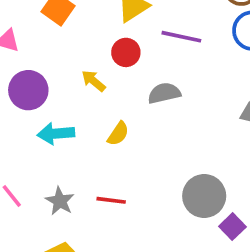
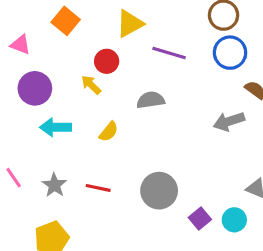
red circle: (126, 52) -> (107, 61), moved
gray circle: (204, 196) -> (159, 191), moved

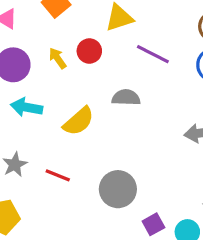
yellow arrow: (91, 85) -> (58, 58), moved
yellow semicircle: (109, 132) -> (79, 121), size x1.5

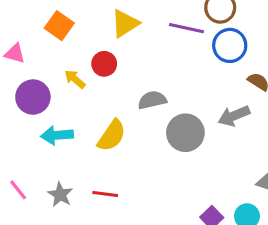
purple line: (153, 54) -> (186, 28), moved
gray circle: (118, 189) -> (185, 133), moved

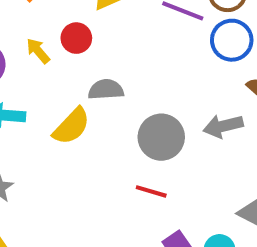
gray semicircle: (152, 100) -> (106, 90), moved
red line: (105, 194) -> (151, 191), moved

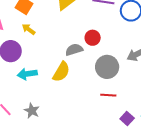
red circle: (76, 38) -> (93, 38), moved
yellow arrow: (38, 51) -> (29, 29), moved

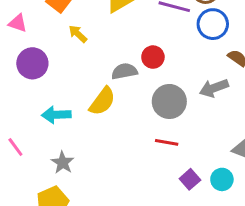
yellow arrow: (29, 29) -> (78, 34), moved
cyan arrow: (27, 74) -> (56, 115), moved
gray star: (32, 111) -> (63, 163), moved

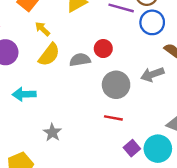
yellow semicircle: (102, 101) -> (49, 55), moved
gray star: (63, 163) -> (52, 132), moved
cyan circle: (222, 179) -> (158, 149), size x1.5

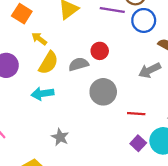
gray circle: (116, 85) -> (103, 92), moved
cyan arrow: (24, 94) -> (42, 94), moved
red line: (113, 118) -> (136, 114), moved

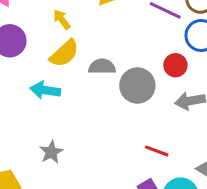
red circle: (100, 51) -> (175, 65), moved
gray circle: (103, 92) -> (137, 86), moved

